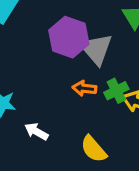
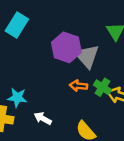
green cross: (116, 91) -> (102, 87), turned -30

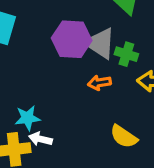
green cross: (102, 87) -> (126, 54), moved
white arrow: (43, 118) -> (40, 139), moved

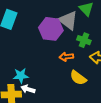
gray triangle: (100, 43) -> (68, 20), moved
yellow semicircle: (124, 137) -> (78, 78), moved

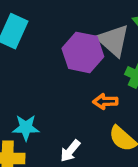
white arrow: (28, 89) -> (70, 151), moved, turned -72

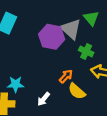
orange arrow: (105, 101) -> (66, 76), moved, turned 136

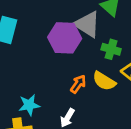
orange arrow: (66, 76) -> (78, 84), moved
yellow semicircle: (77, 91) -> (104, 81), moved

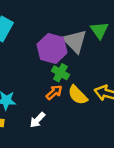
green cross: (111, 49) -> (60, 73), moved

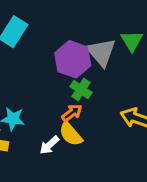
yellow semicircle: (78, 95) -> (71, 134), moved

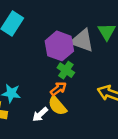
gray triangle: (101, 52) -> (82, 40), turned -30

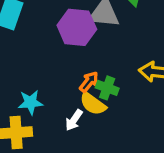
green cross: (66, 70) -> (107, 88), moved

